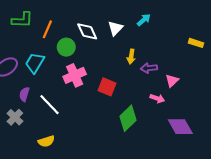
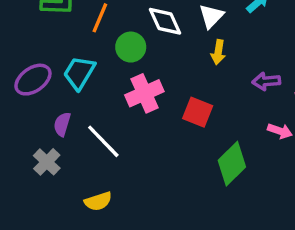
yellow arrow: (131, 57) -> (218, 52), moved

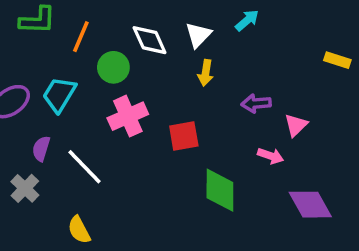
red square: (198, 112) -> (184, 136), turned -32
green diamond: (232, 164) -> (220, 190), turned -45
yellow semicircle: (98, 201) -> (79, 230), turned 80

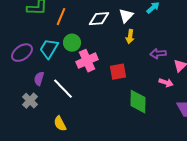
white diamond: (150, 40) -> (99, 19), turned -70
green circle: (113, 67) -> (72, 43), moved

